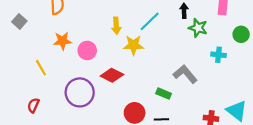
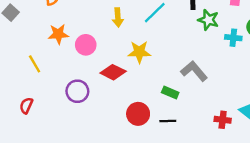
yellow star: (133, 45) -> (139, 52), moved
cyan cross: (218, 55) -> (233, 38), moved
purple circle: (80, 92) -> (77, 91), size x0.7

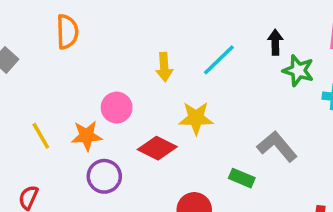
orange star: (58, 34) -> (87, 136), moved

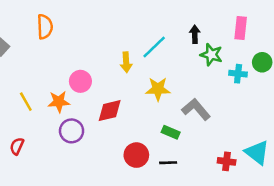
yellow arrow: (164, 67) -> (126, 62), moved
yellow star: (196, 118) -> (158, 89), moved
red diamond: (157, 148) -> (110, 111), turned -40

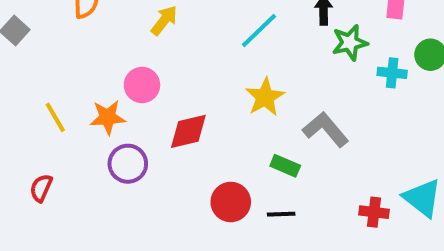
green star: (211, 55) -> (350, 43), turned -30
yellow arrow: (126, 62) -> (164, 20), moved, turned -138
yellow star: (158, 89) -> (265, 97), turned -30

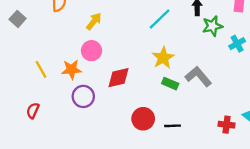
yellow arrow: (164, 20) -> (94, 21), moved
cyan cross: (392, 73) -> (237, 44), turned -35
green rectangle: (285, 166) -> (170, 84), moved

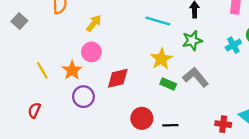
cyan line: (160, 19) -> (158, 21), turned 60
green star: (212, 26) -> (192, 41), moved
orange star: (72, 69) -> (72, 70), turned -30

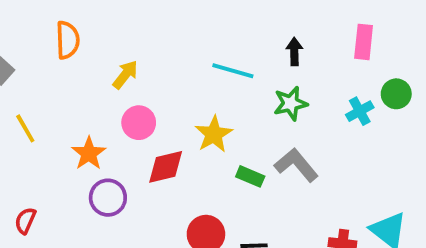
pink circle: (91, 52) -> (139, 123), moved
yellow star: (161, 59) -> (214, 134), moved
yellow line: (42, 70) -> (25, 128), moved

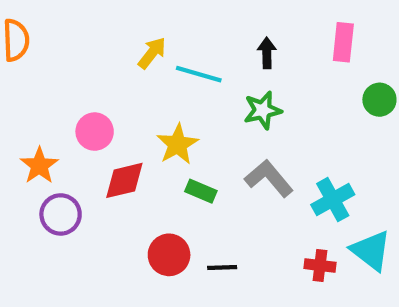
yellow arrow: (125, 75) -> (152, 53), moved
cyan cross: (360, 111) -> (333, 200), moved, size x1.4
green rectangle: (250, 176) -> (201, 191), moved

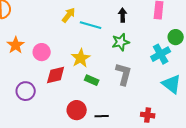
orange star: (39, 166) -> (16, 45), moved
gray L-shape: (269, 178) -> (124, 74), turned 55
cyan cross: (333, 200) -> (161, 54), moved
cyan triangle: (371, 251) -> (172, 84), moved

